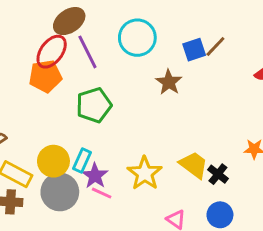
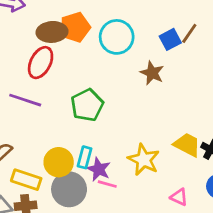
brown ellipse: (69, 21) -> (52, 32), turned 40
purple line: (87, 52) -> (25, 100), moved, turned -36
orange pentagon: (45, 76) -> (75, 27), moved

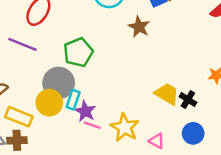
yellow star: (144, 160) -> (125, 127), moved
gray circle: (69, 189) -> (59, 83), moved

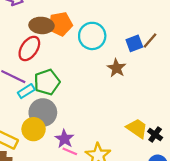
green pentagon: (78, 52) -> (47, 82), moved
cyan rectangle: (73, 100) -> (26, 91), moved, turned 35

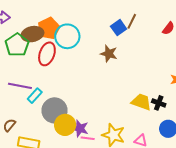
cyan circle: (92, 36) -> (67, 36), moved
red ellipse: (29, 48) -> (47, 54), moved
green pentagon: (47, 82) -> (17, 45), moved
yellow circle: (34, 129) -> (65, 125), moved

